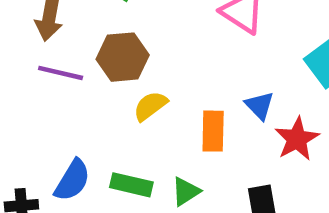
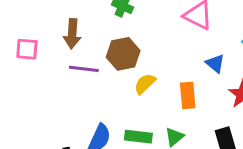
blue triangle: (260, 106) -> (215, 63), moved

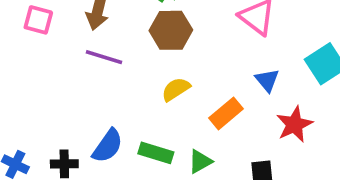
brown hexagon: (123, 54) -> (171, 30), moved
orange rectangle: (188, 95) -> (226, 113), turned 45

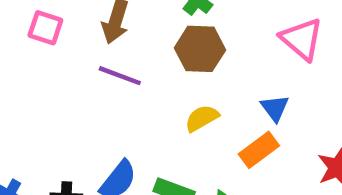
blue triangle: (267, 80) -> (275, 108), moved

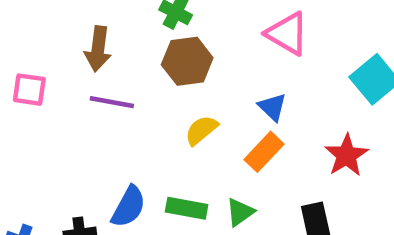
pink square: (45, 28) -> (29, 90), moved

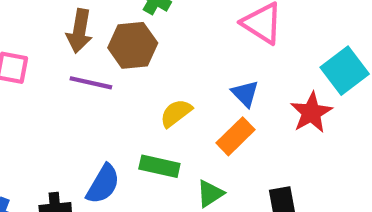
brown hexagon: (187, 61) -> (133, 45), moved
red star: (346, 155) -> (311, 113), moved
green rectangle: (187, 208) -> (159, 166), moved

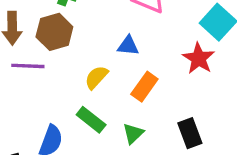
blue triangle: (245, 94) -> (128, 46), moved, turned -30
green rectangle: (159, 166) -> (91, 120), turned 36

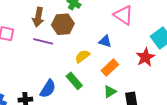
green triangle: (133, 133) -> (110, 92), moved

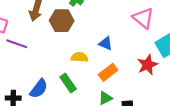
pink triangle: (123, 15) -> (143, 18), moved
purple line: (43, 41) -> (17, 44), moved
yellow semicircle: (82, 56) -> (79, 57), turned 35

